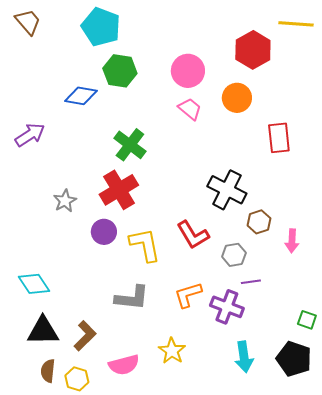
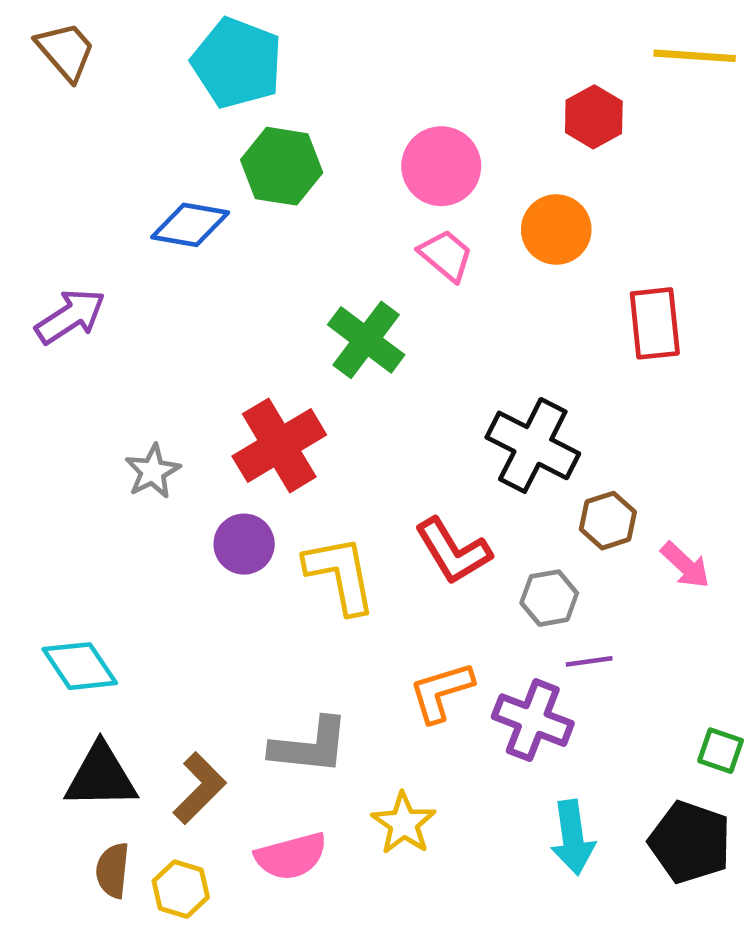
red hexagon: (253, 50) -> (594, 117), size x0.7
green cross: (130, 145) -> (366, 340), moved
pink arrow: (292, 241) -> (685, 565), turned -50
gray L-shape: (132, 298) -> (310, 746), moved

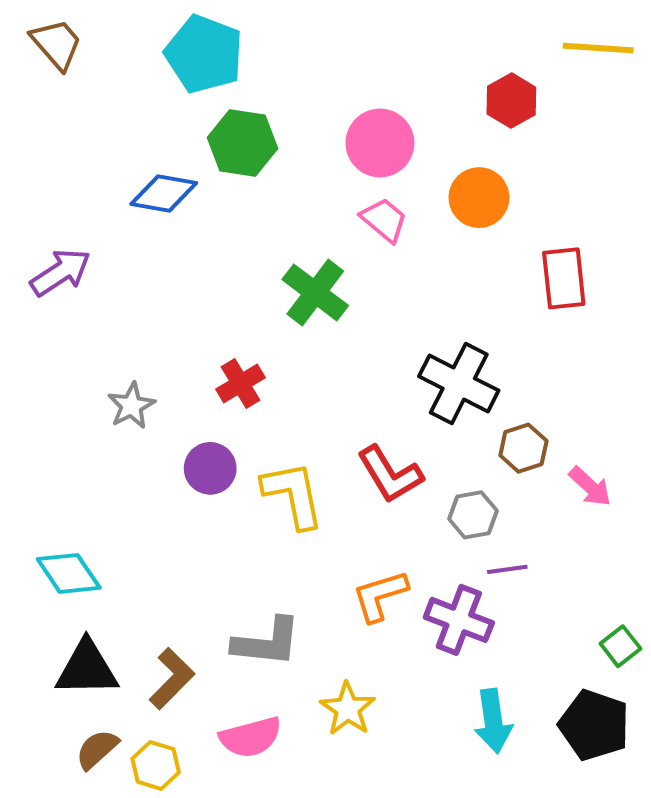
red cross: (279, 445) -> (240, 383), size x0.6
green square: (721, 751) -> (620, 646), turned 33
brown semicircle: (113, 870) -> (97, 749), turned 42

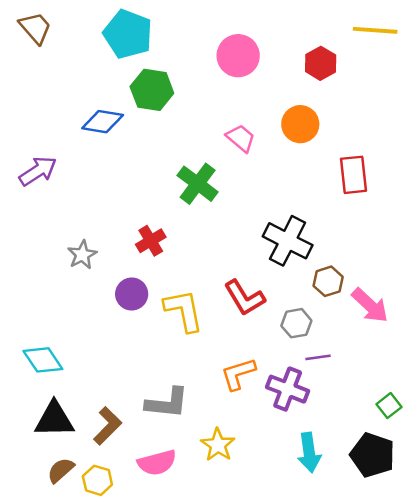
pink circle: (380, 143) -> (238, 56), moved
pink arrow: (590, 487) -> (370, 305), size x1.4

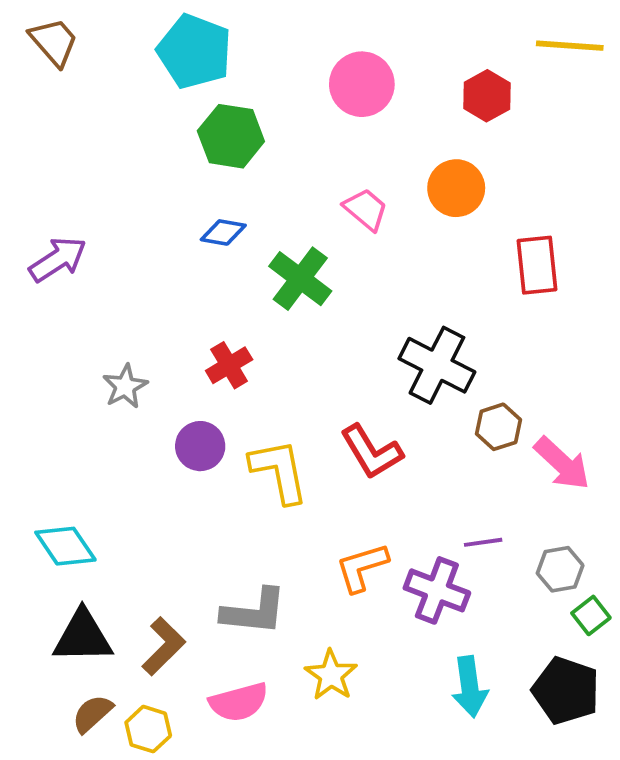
blue diamond: (103, 122) -> (223, 232), moved, size x0.7
gray hexagon: (296, 323) -> (560, 569), moved

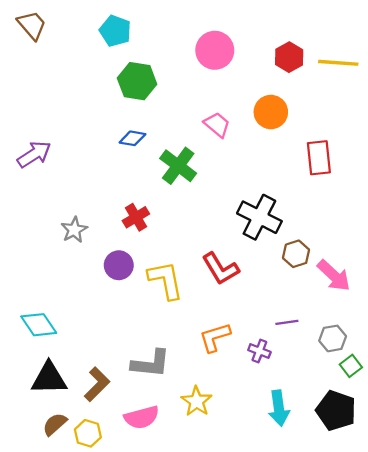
yellow line: (570, 46) -> (338, 63), moved
cyan pentagon: (194, 51) -> (115, 31), size x0.7
purple cross: (437, 590) -> (259, 351), size x0.6

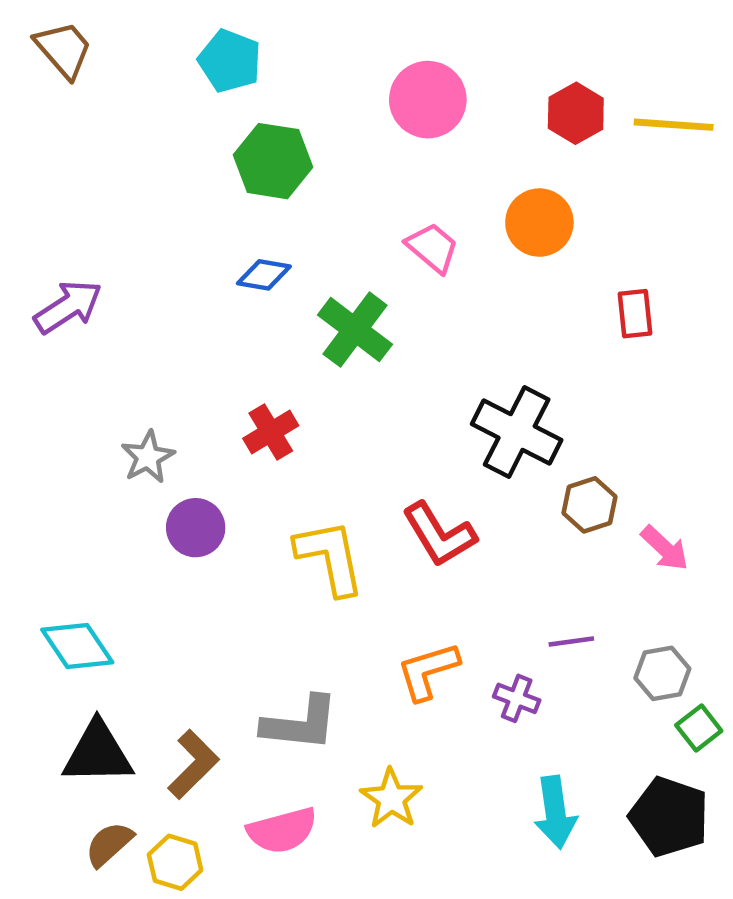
red rectangle: (319, 158) -> (635, 314), size x0.7
purple circle: (119, 265) -> (196, 528), moved
pink arrow: (334, 276) -> (665, 548), size x0.7

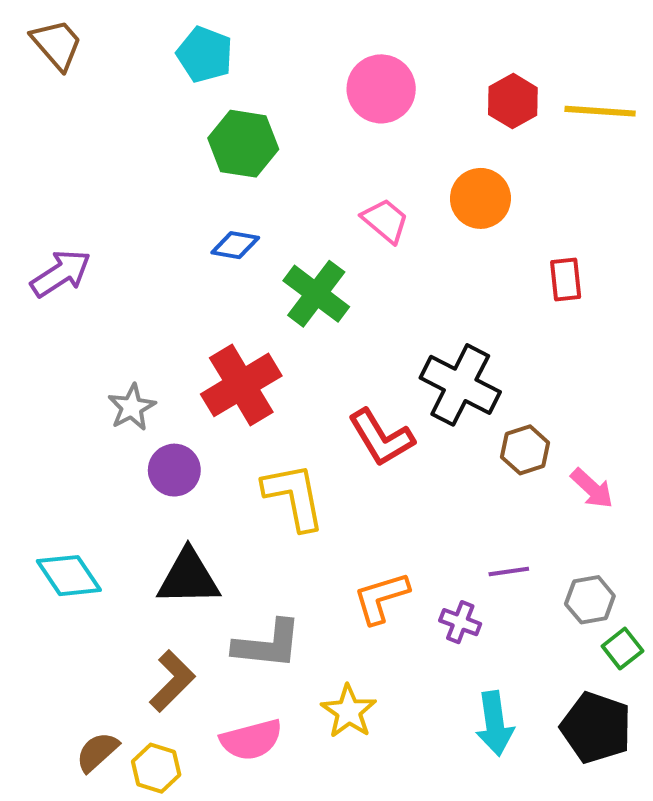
red cross: (271, 432) -> (241, 385), size x1.6
red L-shape: (439, 534) -> (381, 438), moved
black triangle: (98, 753) -> (189, 578), moved

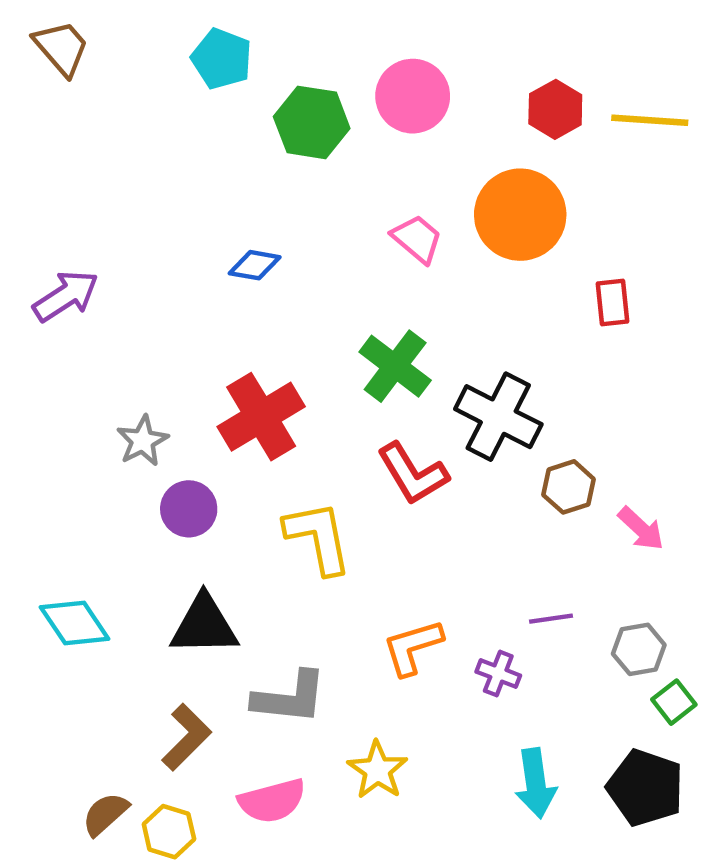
green hexagon: (243, 144) -> (312, 122), moved
orange circle: (480, 198) -> (520, 215), size x1.4
green cross: (316, 294) -> (395, 366), moved

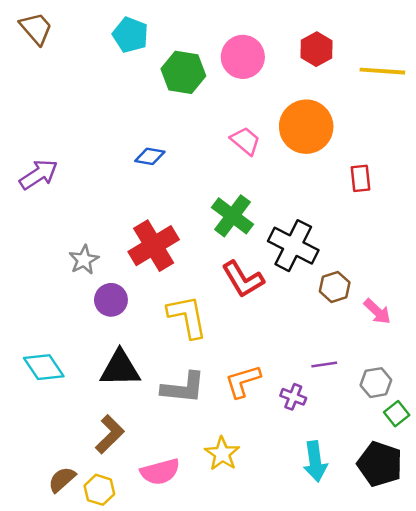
red hexagon: (555, 109) -> (316, 49), moved
gray L-shape: (290, 698) -> (183, 388), moved

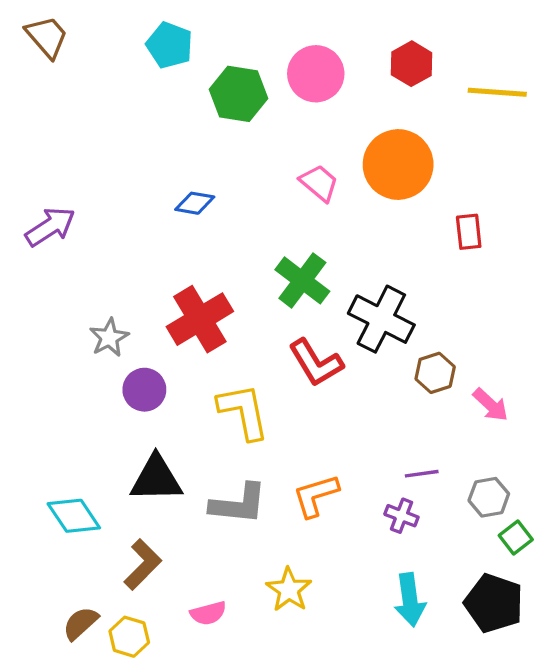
cyan diamond: (44, 367) -> (74, 516), moved
purple cross: (293, 397) -> (401, 516), moved
pink semicircle: (160, 472) -> (208, 613), size x0.7

